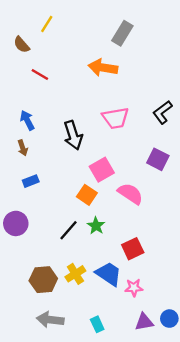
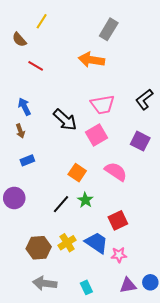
black arrow: (73, 135) -> (65, 120), turned -30
pink square: (102, 170) -> (97, 135), moved

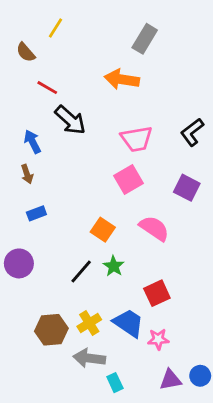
black arrow: (65, 120) -> (70, 120), moved
gray arrow: (45, 283) -> (89, 358), moved

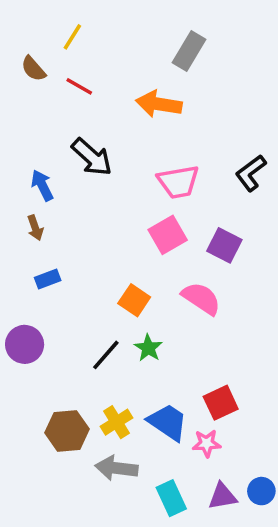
red line: (47, 88) -> (79, 86), moved
purple square: (187, 188) -> (224, 245), moved
red square: (157, 293) -> (221, 403), moved
cyan rectangle: (115, 383) -> (171, 498), moved, size x1.4

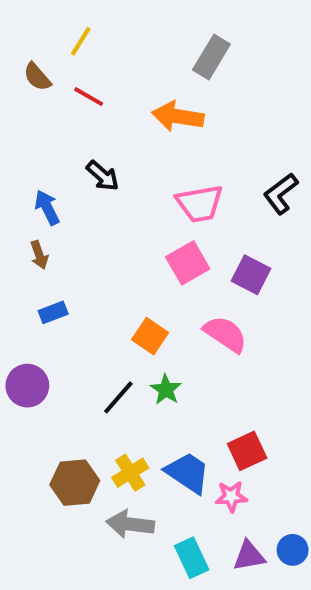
black arrow: (92, 157) -> (103, 176), size x0.7

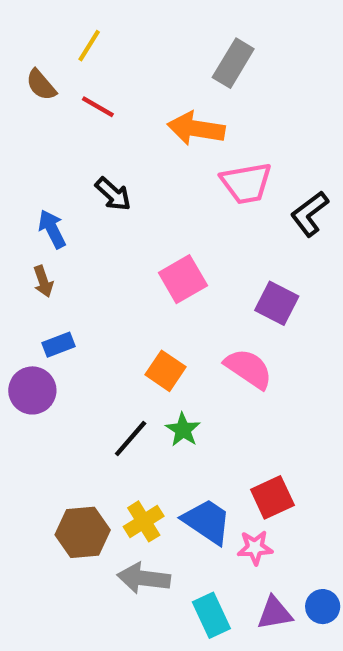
pink trapezoid: (200, 203) -> (246, 183), moved
pink square: (188, 263) -> (183, 279), moved
purple circle: (27, 386) -> (32, 390), moved

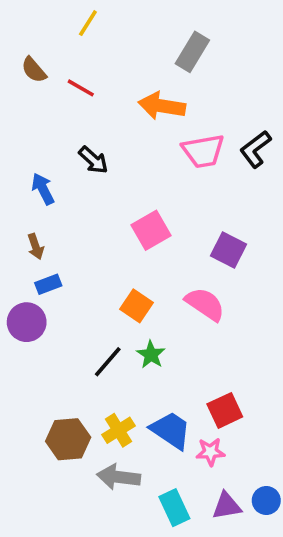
yellow line: (89, 46) -> (88, 23), moved
black L-shape: (310, 214) -> (255, 149), moved
brown arrow: (43, 281) -> (36, 246), moved

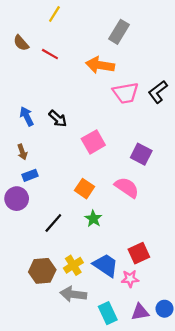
black arrow: (93, 160) -> (58, 119), moved
black line: (108, 362) -> (53, 223), moved

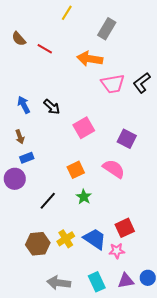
yellow line: (54, 14) -> (67, 13), moved
orange square: (84, 189) -> (76, 170), turned 30
gray arrow: (73, 294) -> (59, 283), moved

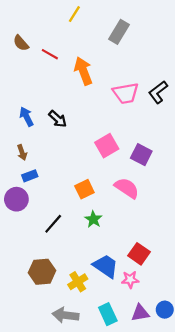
orange arrow: (90, 59) -> (83, 71), moved, turned 60
pink square: (84, 128) -> (107, 146), moved
red square: (125, 228) -> (139, 254), turned -30
yellow cross: (66, 239) -> (78, 282), moved

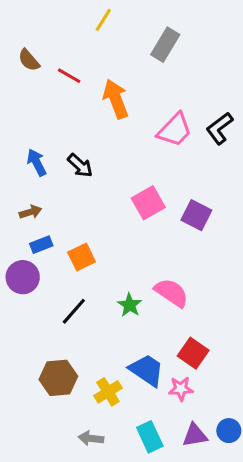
pink trapezoid: (126, 93) -> (175, 130), turned -36
brown arrow: (22, 152) -> (30, 212), turned -88
pink semicircle: (127, 188) -> (171, 293), moved
orange square: (84, 189) -> (82, 257), moved
gray arrow: (65, 315) -> (91, 438), size x0.7

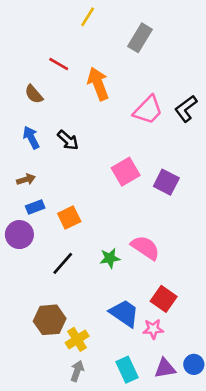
brown semicircle: (29, 60) -> (34, 94), moved
green star: (130, 305) -> (110, 258), turned 30
yellow cross: (108, 392) -> (77, 339), moved
gray arrow: (91, 438) -> (77, 371), turned 102

